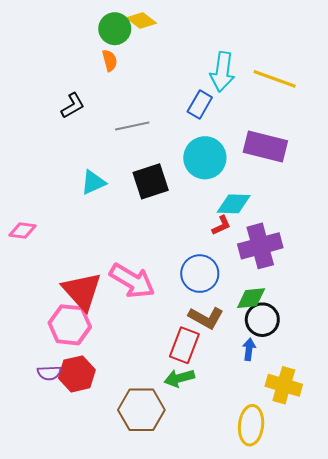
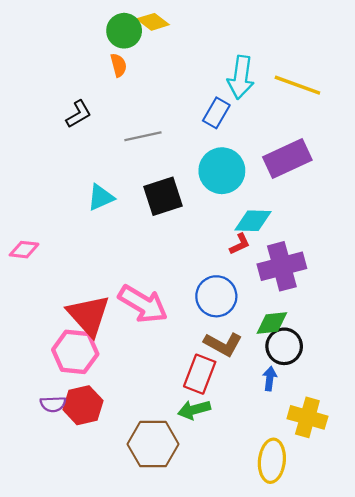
purple rectangle: (265, 147) -> (287, 158), turned -39

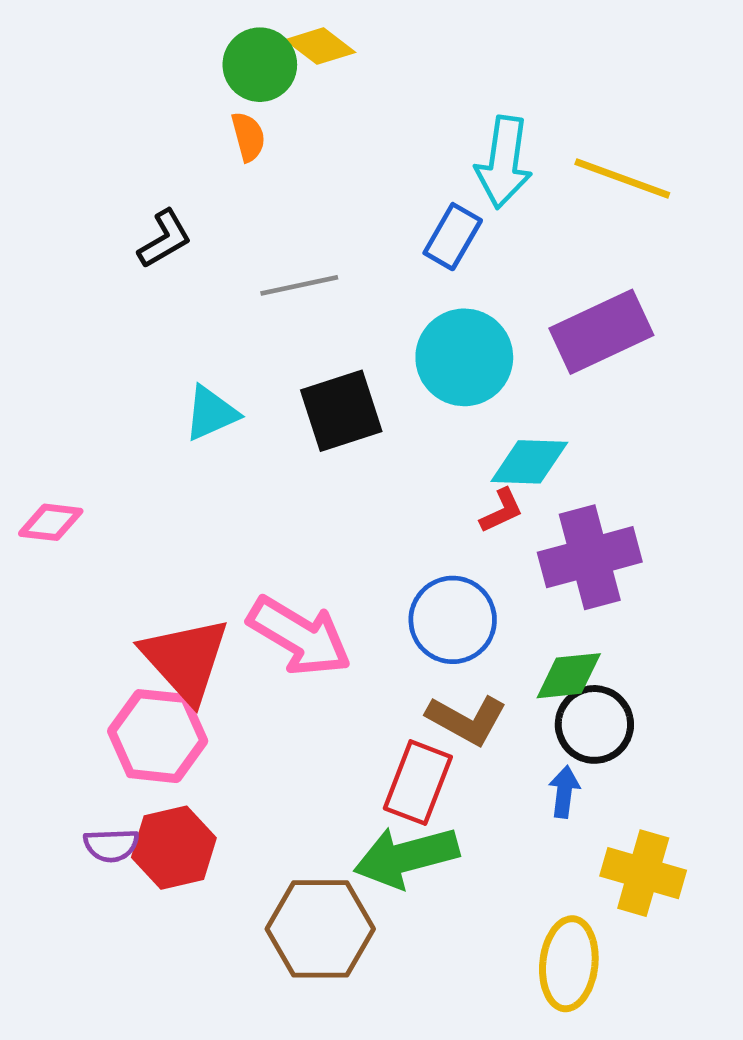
green arrow: (194, 410) -> (406, 857), size x1.5

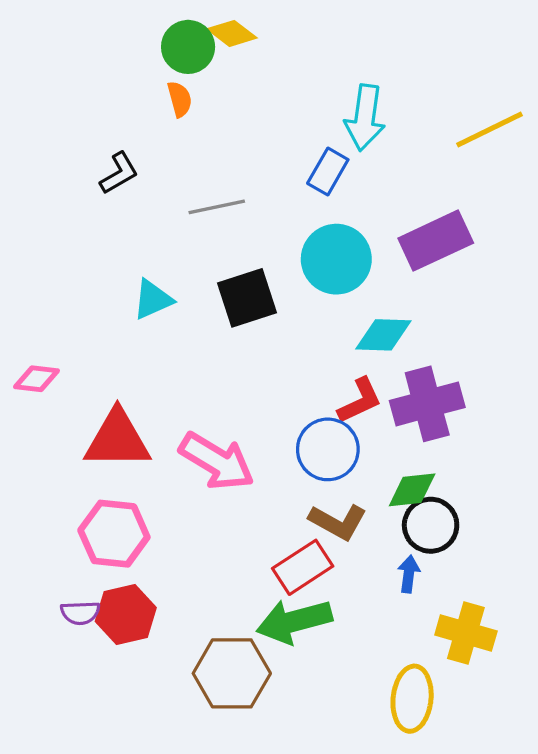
yellow line: (622, 178) -> (490, 129), moved, turned -46
red L-shape: (501, 511) -> (360, 401), moved, size x1.4
red triangle: (186, 659) -> (117, 439), moved, turned -48
red rectangle: (418, 783) -> (303, 567), turned 36

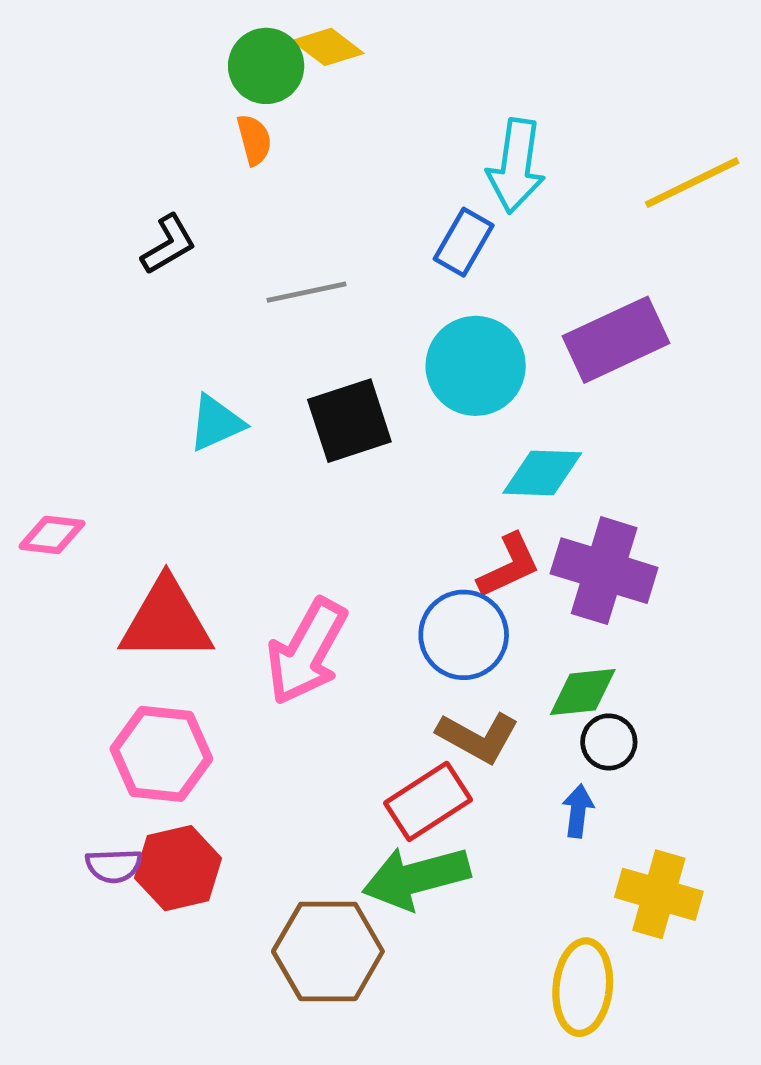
purple cross: (427, 404) -> (604, 571), turned 32
pink arrow: (217, 461) -> (307, 652), turned 88
black circle: (431, 525) -> (609, 742), size x0.7

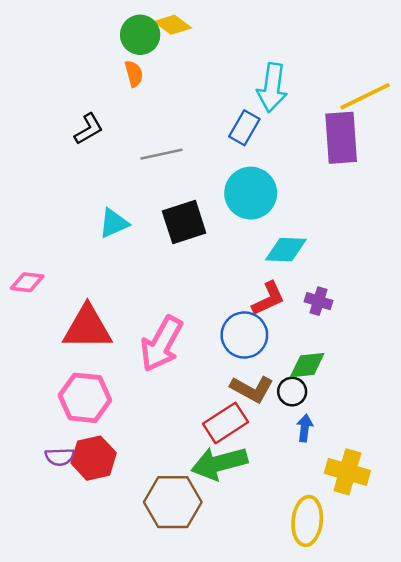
purple rectangle: (616, 340) -> (341, 138), moved, turned -69
purple cross: (604, 571) -> (318, 301), size x0.5
black circle: (609, 742) -> (292, 392), moved

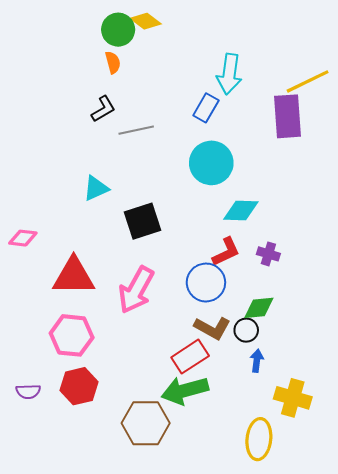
black L-shape: (89, 129) -> (103, 109), moved
black square: (184, 222) -> (142, 221), moved
purple semicircle: (60, 457) -> (28, 391), moved

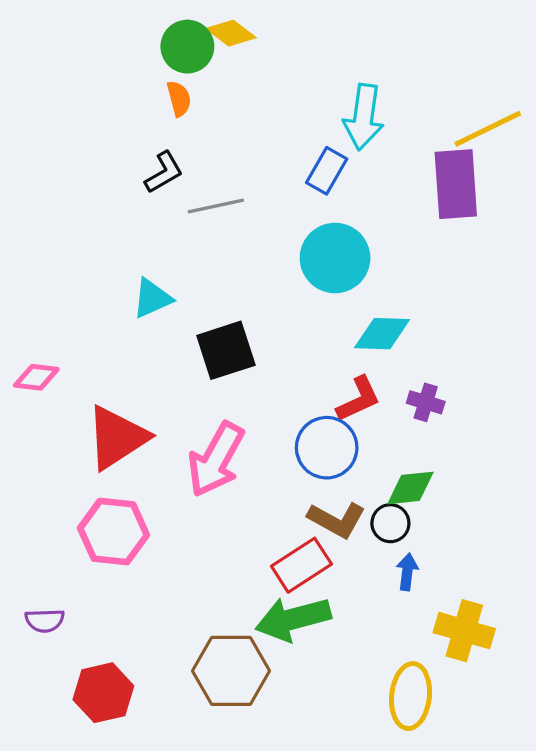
red triangle: (74, 276) -> (117, 438), turned -33
red hexagon: (79, 386) -> (103, 693), moved

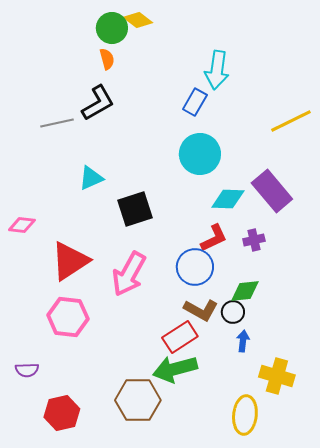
yellow line: (488, 129) -> (291, 121), moved
black L-shape: (164, 172) -> (98, 103), size x1.4
purple rectangle: (456, 184) -> (272, 191), moved, turned -36
gray line: (216, 206) -> (57, 123), moved
purple cross: (426, 402) -> (254, 240), turned -30

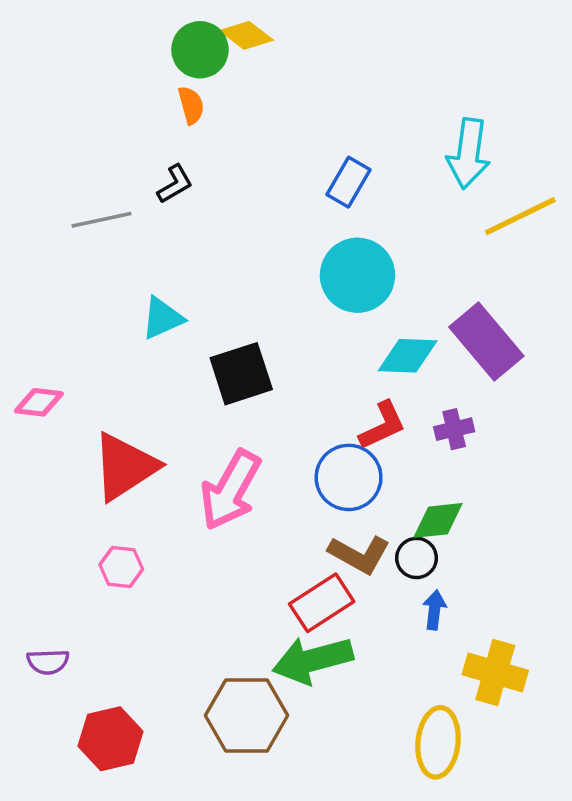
cyan arrow: (217, 70) -> (468, 154), moved
black L-shape: (98, 103) -> (175, 184), size x0.6
pink hexagon: (68, 317) -> (121, 567), size x0.6

